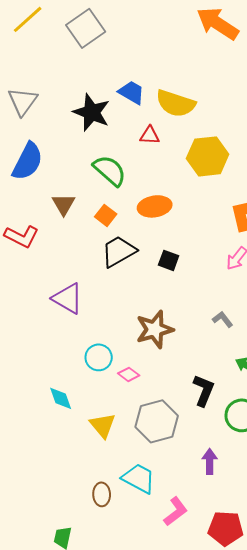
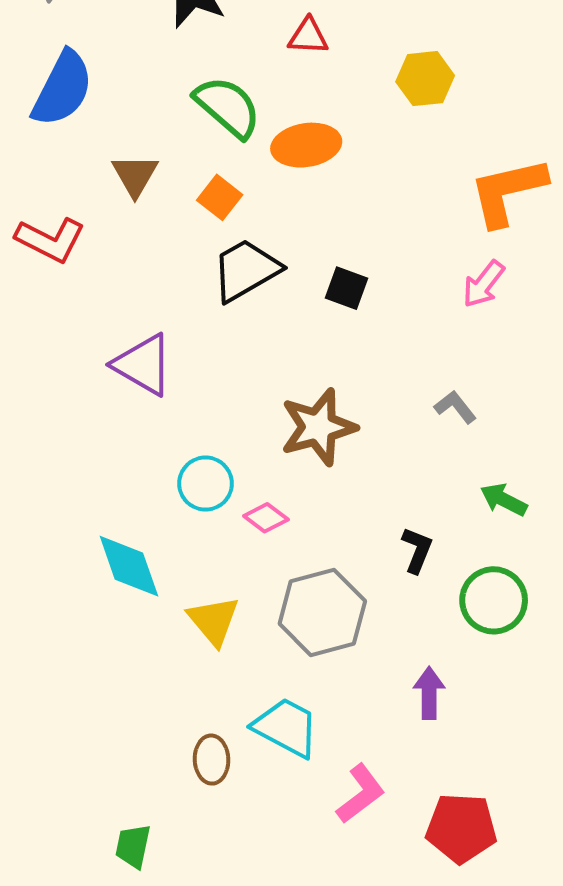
yellow hexagon: (208, 156) -> (425, 79), size x0.7
orange ellipse: (155, 206) -> (306, 145), moved
black L-shape: (204, 390) -> (417, 550), size x0.7
cyan diamond: (61, 398) -> (129, 566), size x1.4

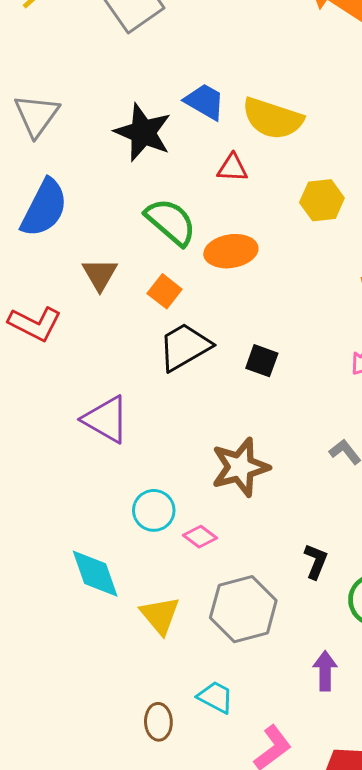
cyan trapezoid: (286, 727) -> (216, 697), size x0.7

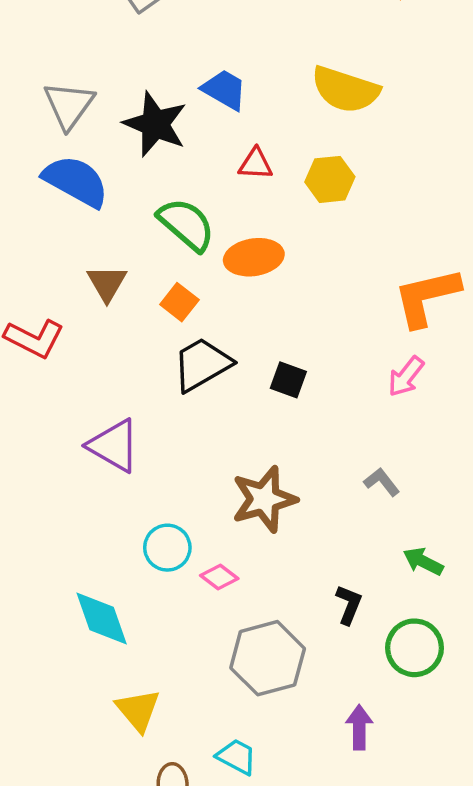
gray triangle: (37, 115) -> (69, 105), moved
yellow semicircle: (273, 118) -> (345, 90), moved
yellow hexagon: (322, 200) -> (330, 179), moved
blue semicircle: (44, 208) -> (76, 181), moved, turned -88
yellow triangle: (160, 615) -> (138, 710), moved

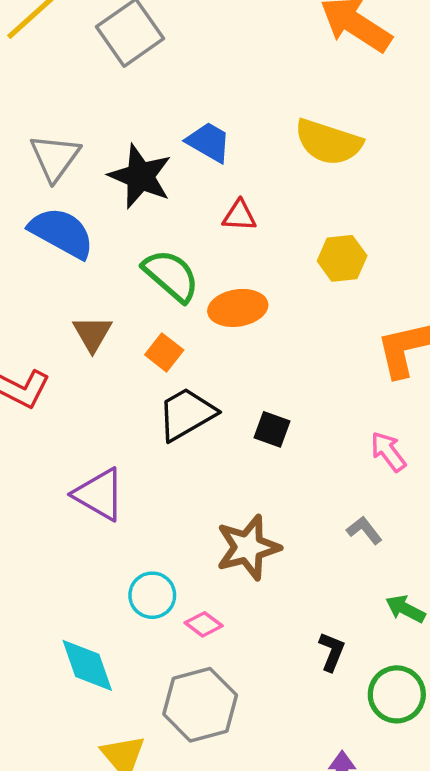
yellow hexagon: (330, 179) -> (342, 258), moved
pink arrow: (406, 376) -> (388, 452), moved, turned 105
gray hexagon: (268, 658) -> (200, 705), moved

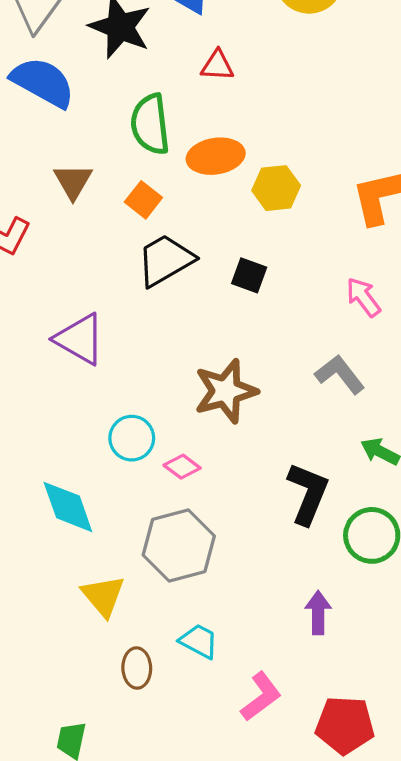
yellow hexagon: (342, 258) -> (276, 188), moved
green semicircle: (171, 275) -> (150, 124), turned -138
gray L-shape: (364, 530) -> (340, 374), size x1.4
black L-shape: (332, 652) -> (308, 493), size x1.6

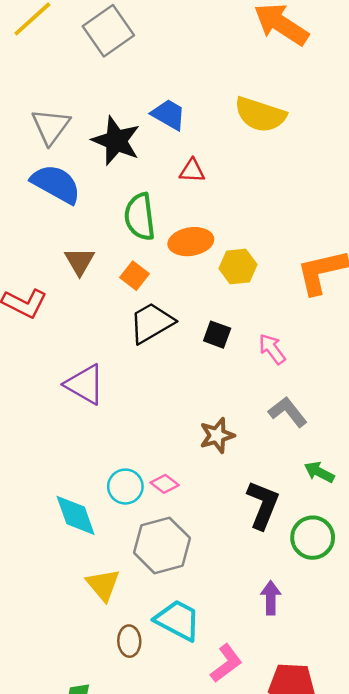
pink arrow: (363, 297) -> (272, 349), moved
brown star: (226, 391) -> (217, 435), moved, size x0.7
cyan circle: (132, 438) -> (125, 487), moved
cyan trapezoid: (199, 641) -> (178, 620), size x1.5

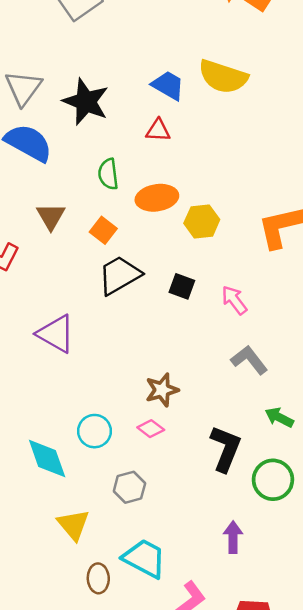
blue trapezoid: (169, 115) -> (168, 85), moved
green semicircle: (140, 217) -> (108, 174), size x0.7
brown star: (217, 435) -> (162, 390), moved
pink diamond: (165, 484) -> (151, 429), moved
gray hexagon: (162, 545) -> (129, 487), size x0.6

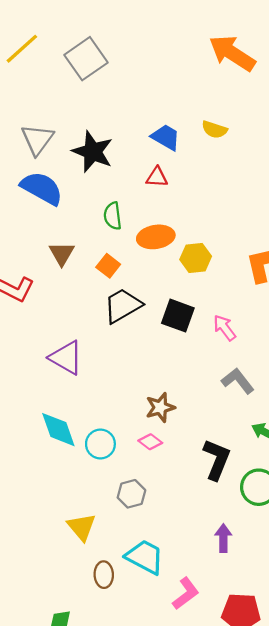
yellow semicircle: (223, 77) -> (214, 130), size x0.6
black square: (182, 286) -> (178, 316), size x1.4
cyan diamond: (47, 459) -> (58, 430), moved

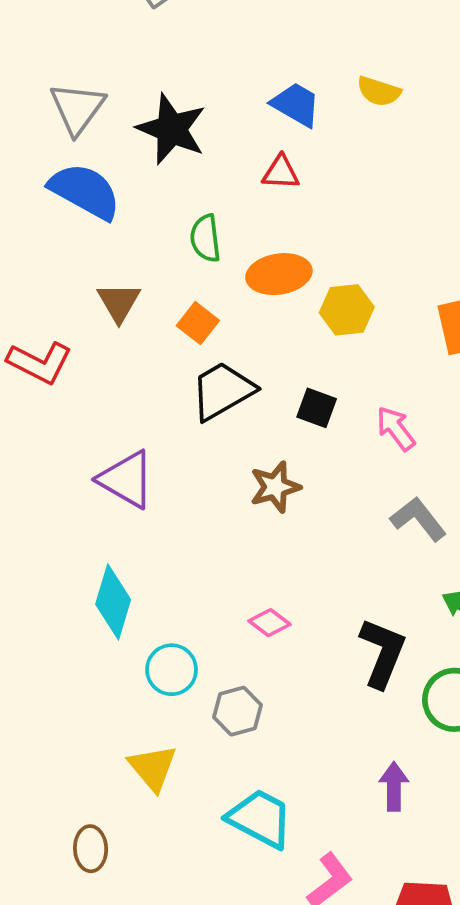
black square: (178, 316) -> (317, 408), size x0.7
brown star: (160, 407) -> (275, 487), moved
cyan diamond: (58, 430) -> (113, 602), turned 36
cyan circle: (100, 444) -> (172, 670), moved
brown ellipse: (104, 575) -> (91, 849), moved

